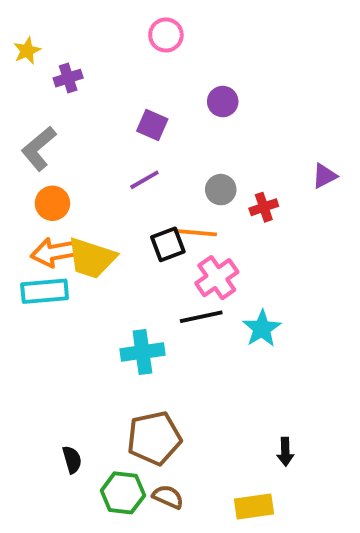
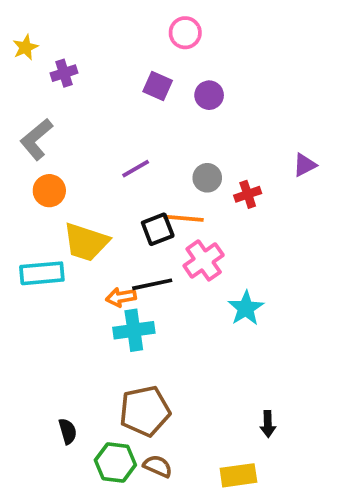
pink circle: (166, 35) -> (185, 33), moved
purple square: (152, 125) -> (158, 86), moved
orange arrow: (54, 252) -> (121, 297), moved, size x0.7
black line: (201, 317) -> (152, 284), moved

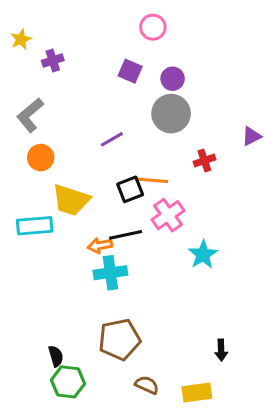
gray circle: (207, 178) -> (171, 114), moved, size x1.6
green hexagon: (115, 462) -> (68, 382), moved
brown semicircle: (158, 466) -> (147, 385), moved

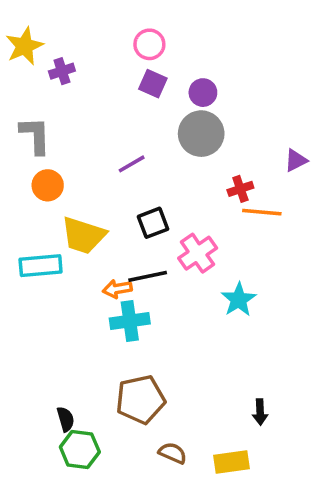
pink circle: (153, 27) -> (149, 44), moved
yellow star: (21, 39) -> (24, 46), size x1.5
gray L-shape: (30, 115) -> (35, 135), turned 128
orange line: (151, 180) -> (262, 212), moved

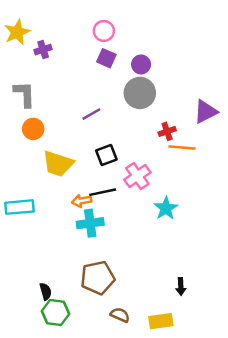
purple triangle: (296, 160) -> (206, 112), size x1.5
cyan rectangle: (41, 266) -> (20, 207), moved

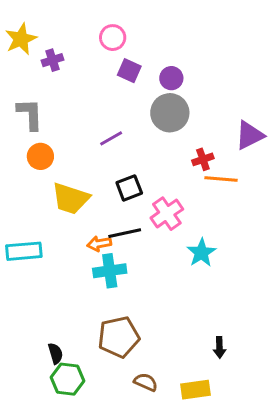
pink circle: (104, 31) -> (113, 38), moved

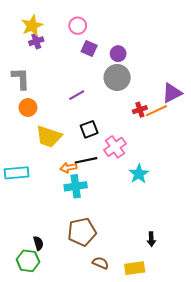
yellow star: (21, 39) -> (32, 26), moved
orange line: (221, 179) -> (156, 111), moved, turned -30
green hexagon: (68, 379) -> (28, 261), moved

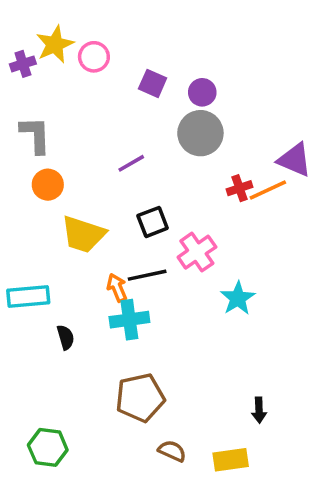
pink circle: (78, 26) -> (94, 57), moved
purple cross: (36, 41) -> (23, 64), moved
purple triangle: (172, 93) -> (295, 160), turned 50
orange arrow: (68, 168) -> (117, 288), turned 77
black semicircle: (38, 243) -> (66, 337), moved

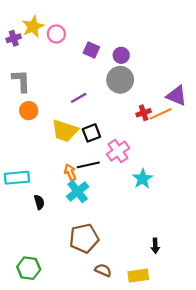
yellow trapezoid: (83, 234) -> (65, 131), moved
cyan cross: (129, 320) -> (78, 191), turned -30

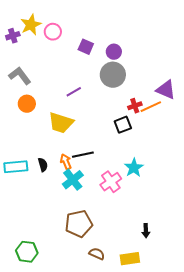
gray L-shape: (21, 81) -> (20, 76), turned -35
black square: (91, 133) -> (123, 125), moved
pink cross: (118, 151) -> (111, 182), moved
black semicircle: (39, 202) -> (43, 165), moved

